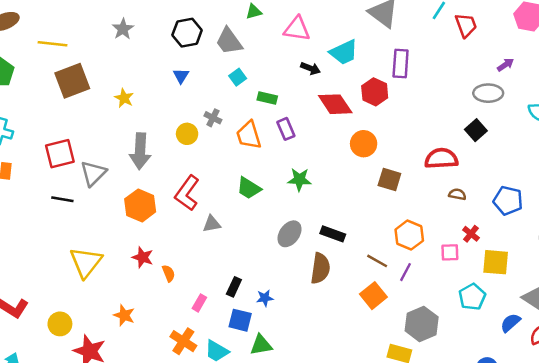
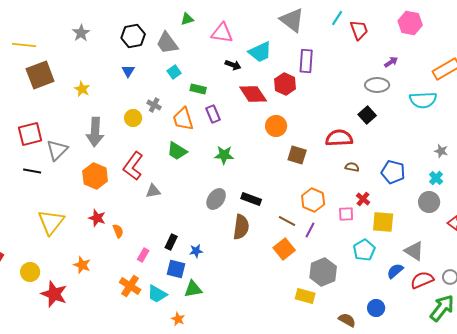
green trapezoid: (249, 188) -> (177, 151), moved

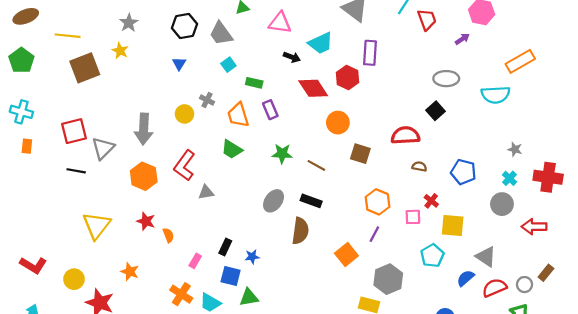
purple arrow: (391, 62) -> (462, 39), moved
yellow star: (82, 89) -> (120, 51), moved
brown line: (287, 221) -> (316, 165), moved

